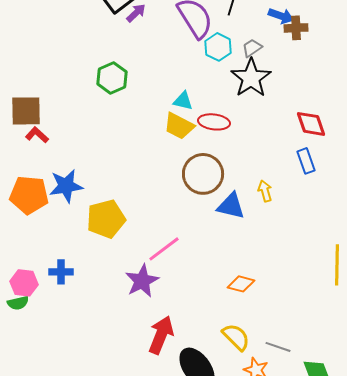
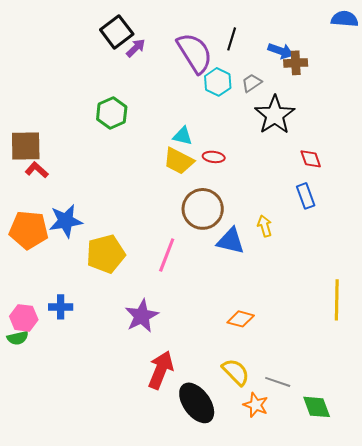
black star: (251, 78) -> (275, 115), moved
red ellipse: (214, 122) -> (214, 157), size x0.7
red diamond: (311, 124) -> (311, 159), size x0.7
pink line: (164, 249) -> (167, 255), moved, turned -32

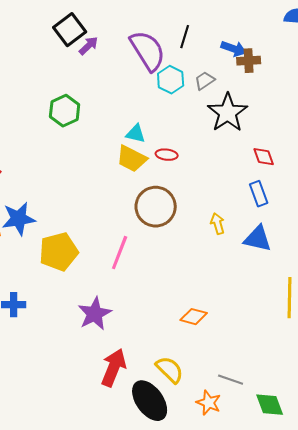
blue triangle: (231, 241) -> (258, 239), moved
yellow semicircle: (236, 372) -> (170, 370), moved

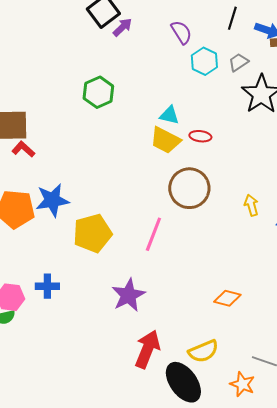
black line: (185, 37) -> (232, 18), moved
purple semicircle: (148, 51) -> (181, 32), size x0.6
yellow semicircle: (170, 370) -> (203, 351), turned 112

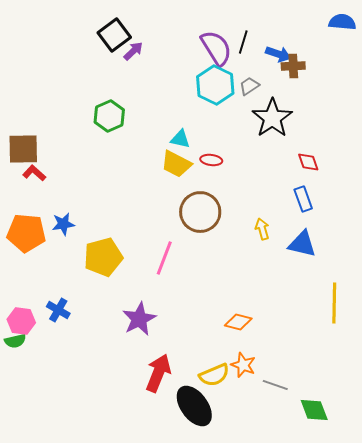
purple semicircle: (181, 32) -> (216, 48), moved, size x1.5
cyan hexagon: (204, 61) -> (215, 85), size x1.4
blue star: (52, 200) -> (63, 224), size x0.7
blue cross: (47, 286) -> (58, 310), turned 30
orange star: (242, 384) -> (243, 365), moved

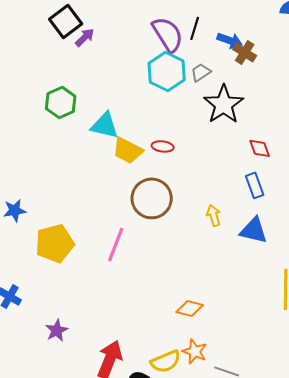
brown cross: (293, 66) -> (245, 52), turned 35
cyan triangle: (180, 139) -> (105, 125), moved, size x1.4
purple star: (139, 319) -> (57, 330), moved, size x0.7

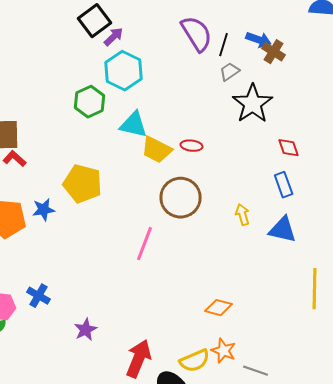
black line: (195, 28) -> (224, 45), moved
cyan hexagon: (167, 71) -> (124, 71), moved
yellow pentagon: (55, 243) -> (83, 184), moved, turned 30

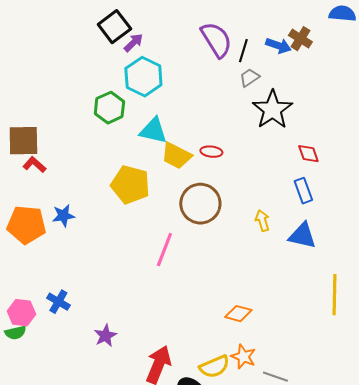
brown cross: (274, 52) -> (300, 39), moved
yellow pentagon: (83, 184) -> (130, 185), moved

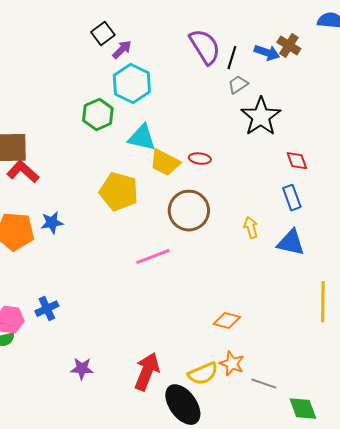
black square: (114, 27) -> (103, 34), size x0.7
red L-shape: (34, 165) -> (23, 172), size x1.4
pink line: (164, 250) -> (153, 257), turned 48
blue cross: (58, 302) -> (47, 309), turned 35
purple star: (105, 336) -> (82, 369), moved, turned 30

